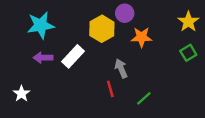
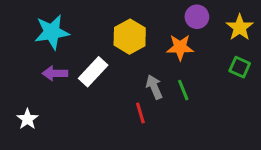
purple circle: (125, 13) -> (197, 17), moved
green square: (188, 53) -> (240, 67), turned -35
green line: (144, 98) -> (183, 90), moved, turned -70

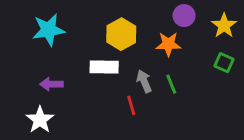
white rectangle: (93, 72) -> (104, 67), moved, turned 48
purple arrow: (55, 73) -> (51, 84), moved
white star: (27, 119) -> (40, 120), moved, size x1.4

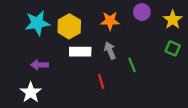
yellow hexagon: (121, 34) -> (69, 26), moved
orange star: (168, 44) -> (110, 21), moved
gray arrow: (144, 81) -> (110, 51), moved

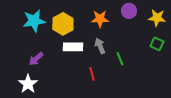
yellow star: (173, 20) -> (157, 18), turned -30
purple arrow: (40, 65) -> (36, 59), turned -42

